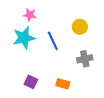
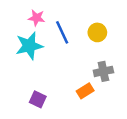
blue line: (53, 41) -> (62, 32), moved
orange rectangle: (63, 84) -> (85, 91), moved, turned -48

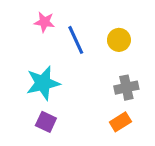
cyan star: (29, 46) -> (43, 83), moved
orange rectangle: (85, 91) -> (120, 122), moved

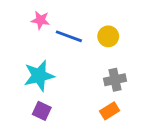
blue line: (76, 40) -> (69, 36), turned -45

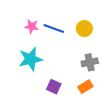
pink star: (40, 20) -> (32, 26), moved
purple square: (42, 111) -> (54, 87), moved

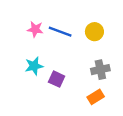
cyan star: (31, 59) -> (34, 66), size x0.7
purple square: (54, 87) -> (57, 79), moved

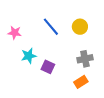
pink star: (35, 29) -> (15, 33), moved
blue line: (60, 32) -> (51, 27), turned 30

